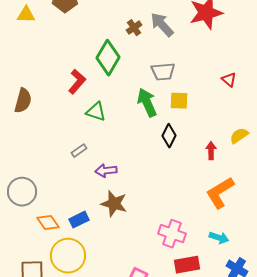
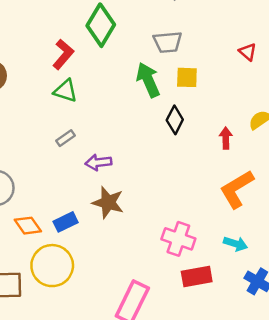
green triangle: (96, 112) -> (66, 91), moved

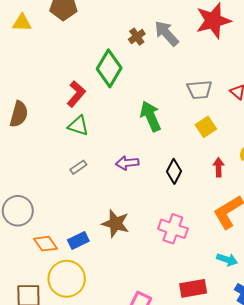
gray trapezoid: (168, 42) -> (199, 90), moved
yellow square: (187, 77) -> (206, 127), moved, turned -36
black diamond: (175, 120) -> (174, 171), moved
purple arrow: (98, 162) -> (127, 163), moved
pink cross: (178, 239) -> (173, 229), moved

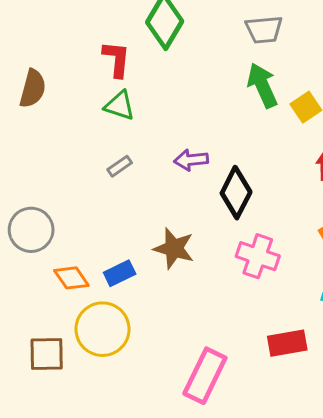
gray trapezoid: (199, 90) -> (264, 30), moved
red L-shape: (76, 94) -> (116, 59), turned -35
green arrow: (151, 116) -> (262, 85), moved
black diamond: (174, 171) -> (236, 193), moved, size x1.4

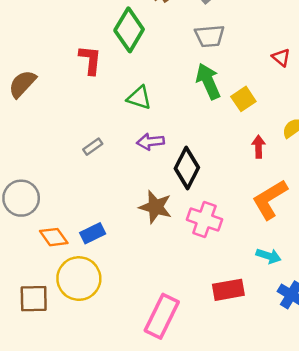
brown semicircle: (33, 89) -> (22, 84), turned -152
green triangle: (120, 106) -> (139, 98), moved
brown star: (174, 248) -> (155, 207), moved

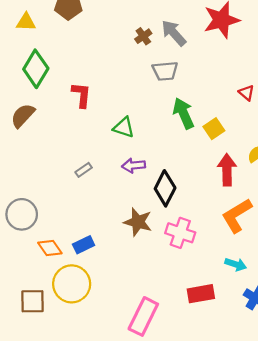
green diamond: (129, 30) -> (36, 69), moved
gray trapezoid: (209, 36) -> (165, 71), moved
red arrow: (258, 147) -> (227, 170), size x1.6

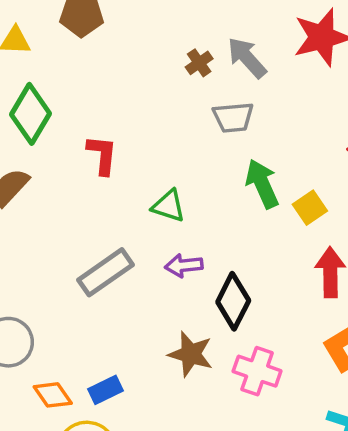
gray rectangle: (84, 170) -> (105, 272), size x2.0

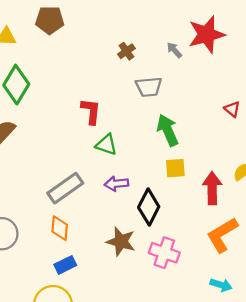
gray arrow: (247, 58) -> (174, 50), moved, size x0.6
red L-shape: (102, 155) -> (91, 111), moved
yellow square: (310, 208) -> (175, 168), moved, turned 30
orange diamond: (53, 395) -> (60, 228), moved, turned 40

